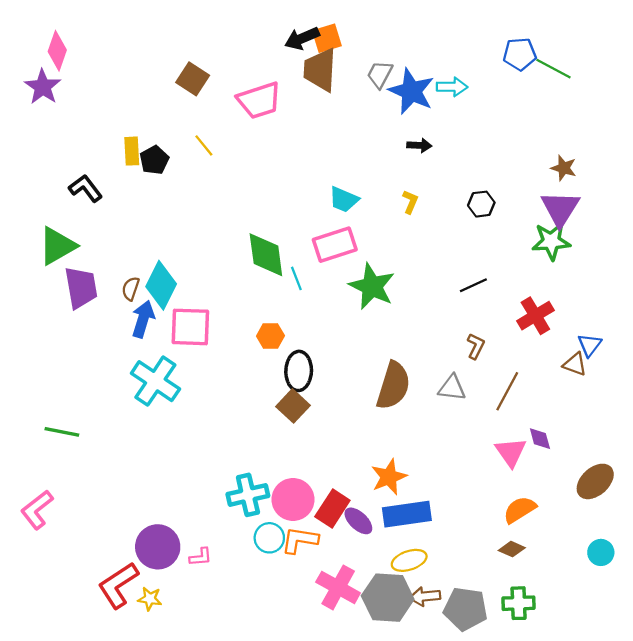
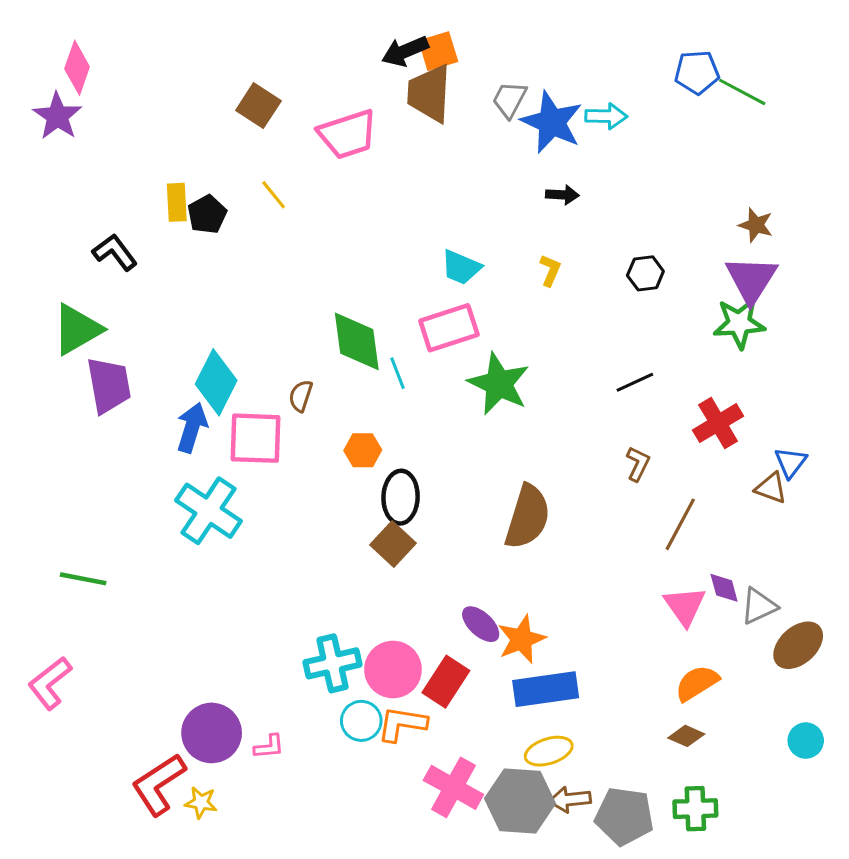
brown semicircle: (131, 289) -> (301, 396), moved
gray triangle: (452, 388) -> (759, 606), moved, turned -32
purple ellipse: (358, 521) -> (481, 624), moved

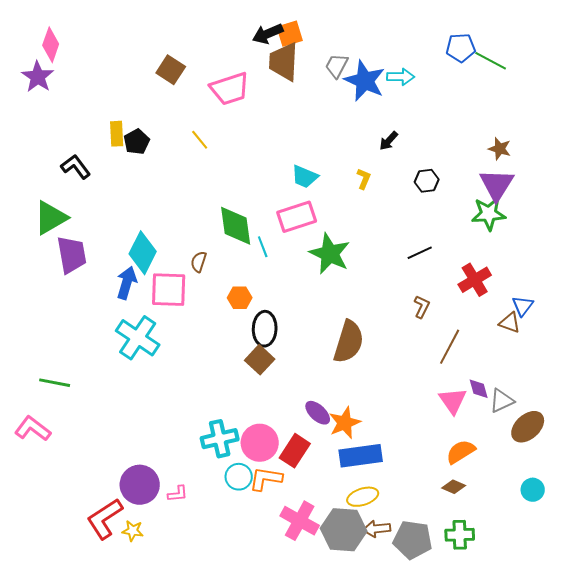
yellow line: (274, 195) -> (200, 140), moved
black arrow: (562, 195) -> (389, 141), moved, turned 130
pink L-shape: (50, 683) -> (33, 429), moved, turned 75

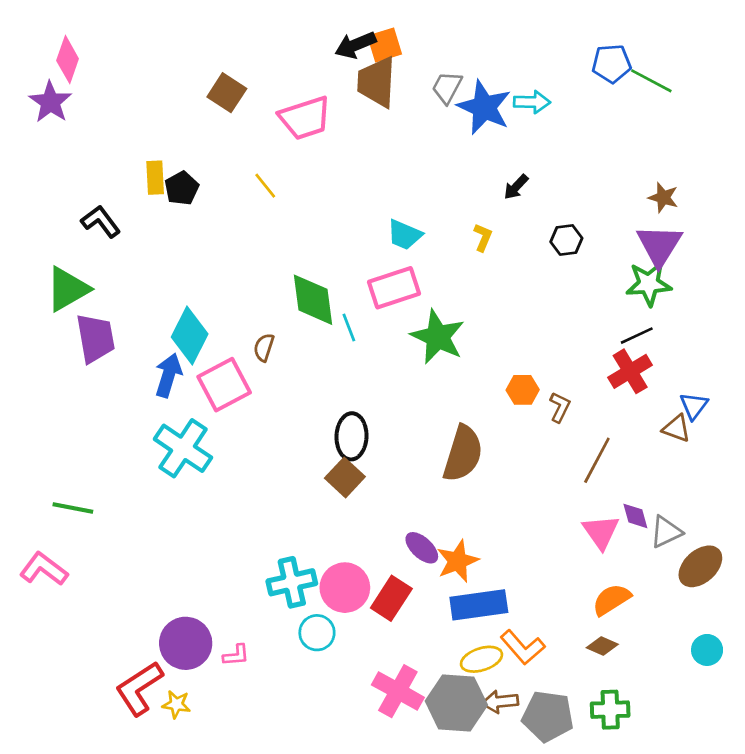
black line: (420, 253) -> (637, 336), moved
pink square: (169, 290) -> (224, 385), turned -30
orange hexagon: (240, 298) -> (523, 390), moved
orange L-shape: (266, 479) -> (523, 647), moved, turned -140

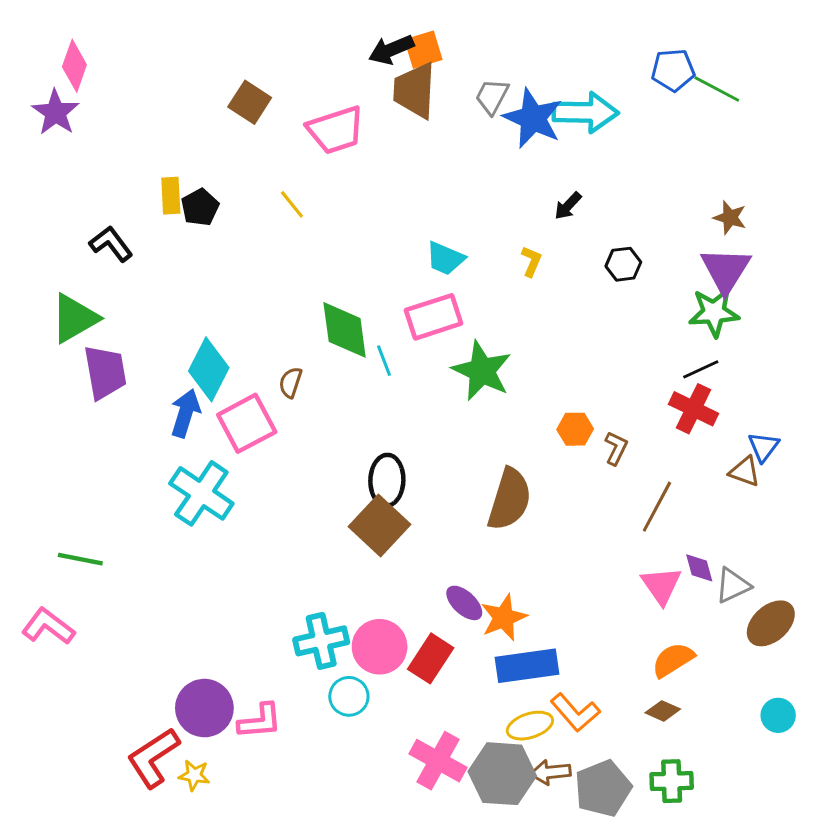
cyan arrow: (532, 102) -> (585, 112), size x1.6
red cross: (630, 371) -> (693, 409), turned -33
brown square: (345, 477) -> (380, 526), size x1.4
pink L-shape: (236, 655) -> (260, 721), size x1.5
gray pentagon: (548, 716) -> (603, 788), turned -30

